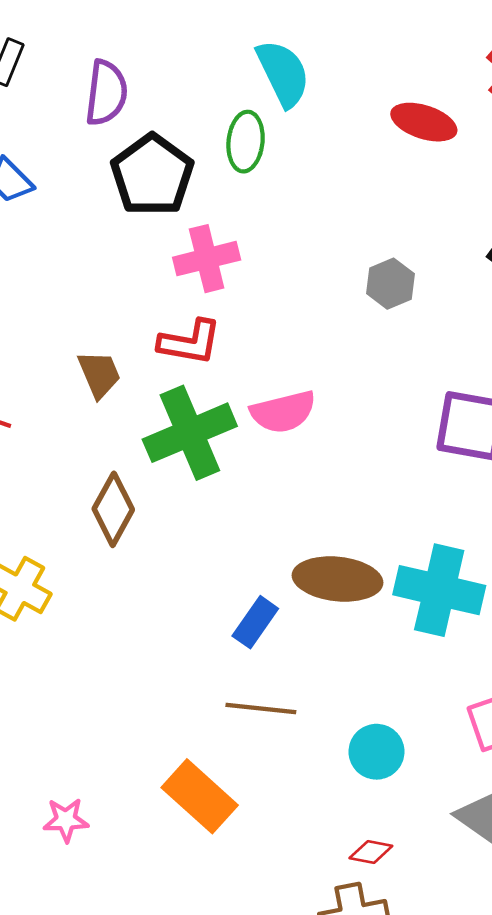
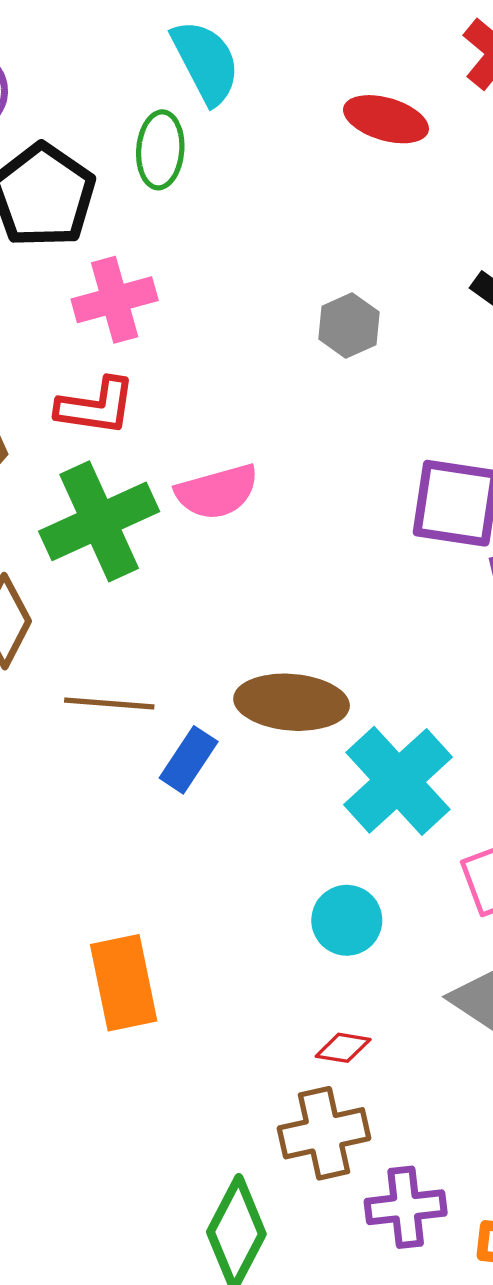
cyan cross: (439, 590) -> (398, 781), moved, turned 36
brown line: (261, 709) -> (109, 703), moved
orange rectangle: (200, 796) -> (124, 983), turned 38

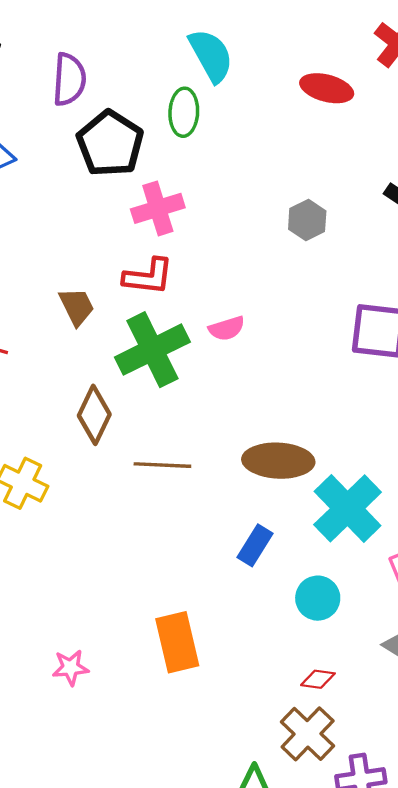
pink semicircle: (217, 492) -> (227, 328), size x0.7
blue rectangle: (189, 760) -> (255, 545), moved
brown cross: (324, 1133) -> (308, 734), turned -32

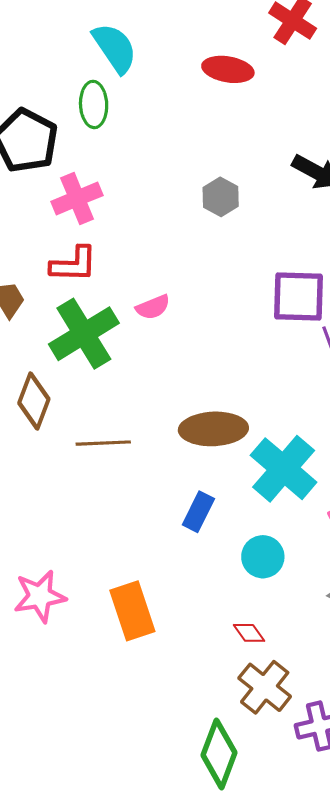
pink star: (70, 668) -> (40, 596), moved, size x1.5
red diamond: (318, 679) -> (249, 633), moved, turned 52

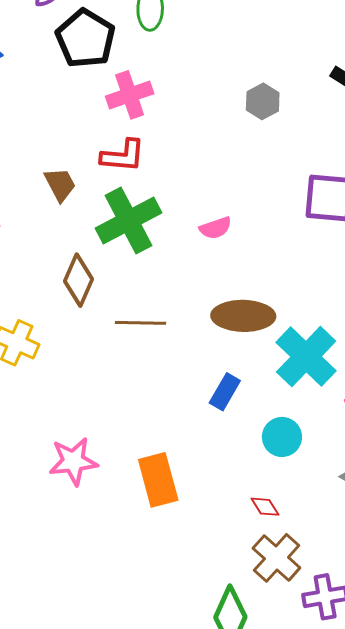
pink semicircle: (153, 307) -> (215, 228), moved

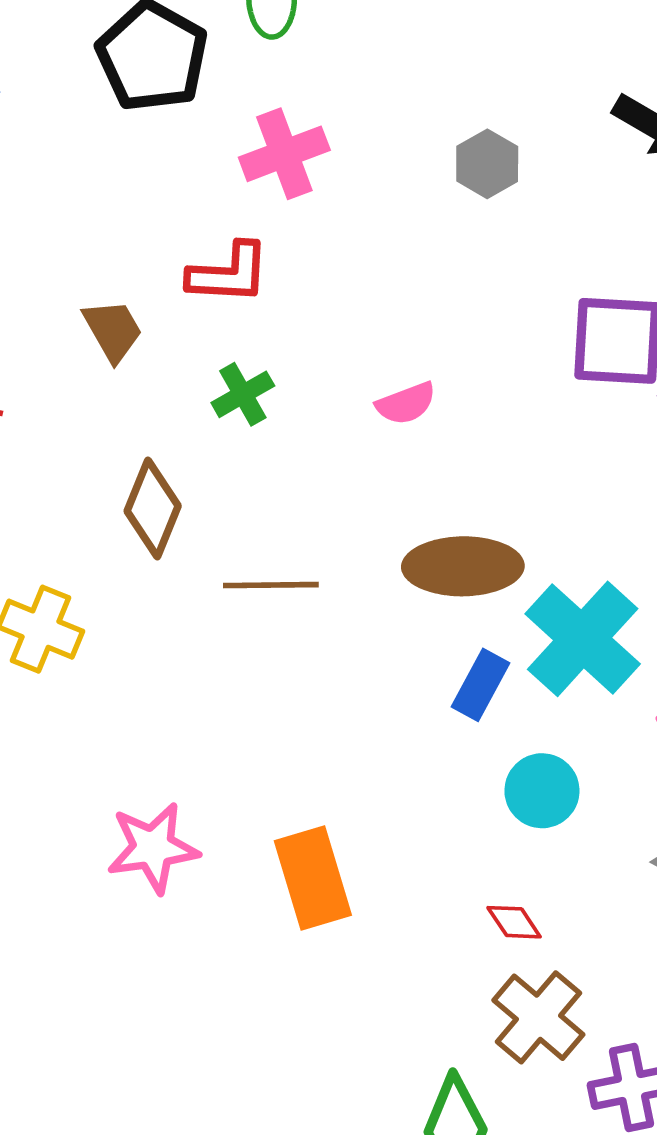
pink cross: (130, 95) -> (284, 154), moved
green cross: (129, 221) -> (243, 394), size x0.5
blue rectangle: (225, 392) -> (481, 685), moved

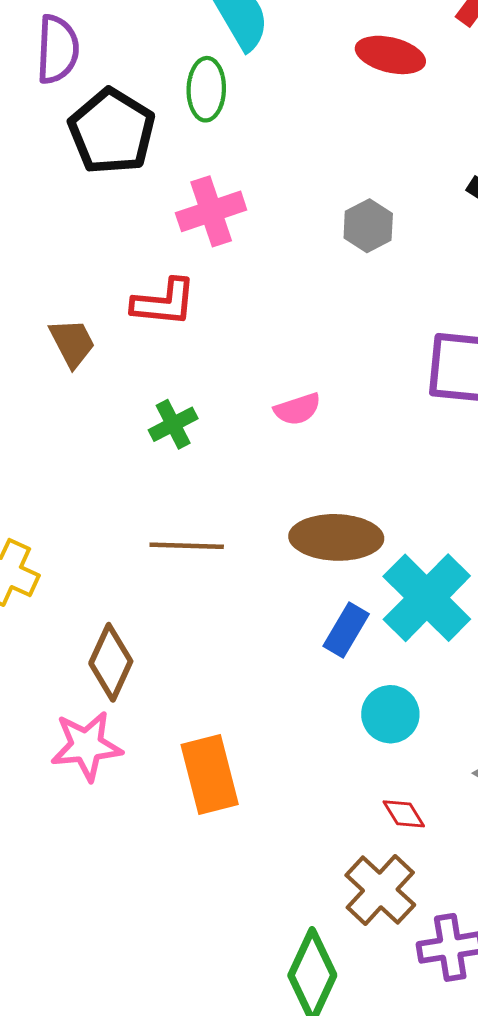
green cross: (243, 394) -> (173, 424), moved
brown diamond: (153, 509) -> (111, 662), moved
red diamond: (514, 922) -> (404, 814), moved

